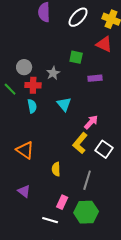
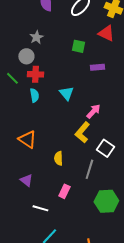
gray star: (53, 73) -> (36, 37), moved
white square: (104, 149) -> (105, 148), moved
green hexagon: (86, 212) -> (106, 201), moved
white line: (50, 220) -> (40, 208), moved

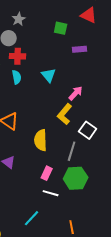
yellow semicircle: (58, 158) -> (41, 140), size x1.5
green hexagon: (106, 201) -> (76, 178), moved
white line: (40, 208) -> (51, 193), moved

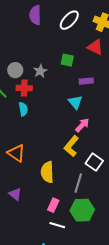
gray star: (19, 19) -> (40, 71), moved
cyan triangle: (49, 75) -> (75, 102), moved

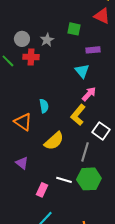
cyan semicircle: (23, 109) -> (44, 106), moved
yellow semicircle: (47, 172) -> (54, 141), turned -130
pink rectangle: (53, 205) -> (42, 190), moved
white line: (57, 225) -> (64, 180), moved

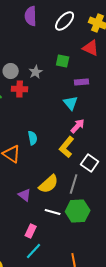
yellow semicircle: (54, 141) -> (49, 184), moved
purple triangle: (22, 163) -> (25, 195), moved
pink rectangle: (42, 190) -> (31, 231), moved

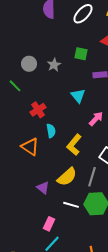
red cross: (20, 89) -> (38, 110), moved, turned -35
cyan triangle: (71, 103) -> (78, 96), moved
yellow L-shape: (67, 147) -> (74, 145), moved

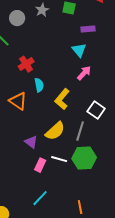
gray star: (54, 65) -> (42, 10), moved
cyan triangle: (78, 96) -> (79, 50), moved
pink rectangle: (49, 224) -> (40, 165), moved

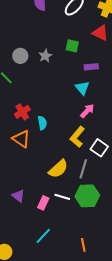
gray star: (42, 10) -> (45, 56), moved
red cross: (26, 64) -> (22, 112), moved
yellow L-shape: (62, 99) -> (77, 137), moved
purple triangle: (31, 142) -> (18, 196), moved

